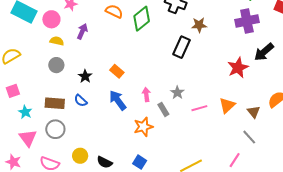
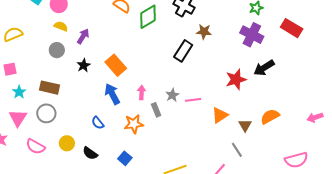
purple cross: (247, 21) -> (252, 35), turned 30
purple arrow: (82, 31) -> (83, 36), moved
orange rectangle: (117, 71) -> (116, 65), size x1.5
blue semicircle: (81, 101) -> (98, 123), moved
pink line: (199, 108) -> (193, 100), moved

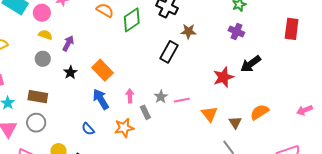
red rectangle: (292, 28) -> (292, 29), moved, turned 70
purple cross: (252, 35) -> (236, 31), size x0.7
orange triangle: (220, 115) -> (209, 114), turned -30

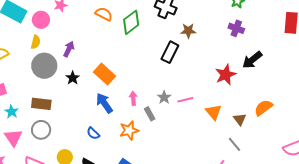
yellow semicircle: (45, 35) -> (36, 42), moved, turned 88
gray circle: (43, 59) -> (44, 66), size x1.6

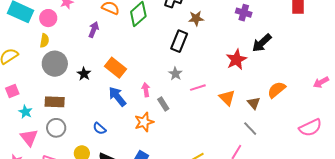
purple arrow: (69, 49) -> (94, 30), moved
gray star: (164, 97) -> (175, 74), moved
blue semicircle: (93, 133) -> (99, 128), moved

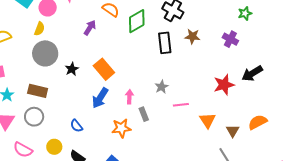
purple cross: (244, 13) -> (230, 39), moved
black rectangle: (179, 41) -> (165, 43), moved, turned -40
blue arrow: (117, 97) -> (100, 98), turned -120

